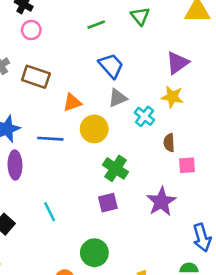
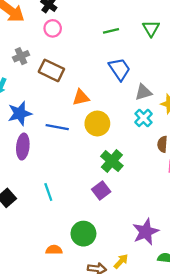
gray triangle: (118, 98) -> (143, 92), moved
purple star: (161, 202) -> (146, 232), moved
purple square: (108, 203) -> (101, 191), turned -30

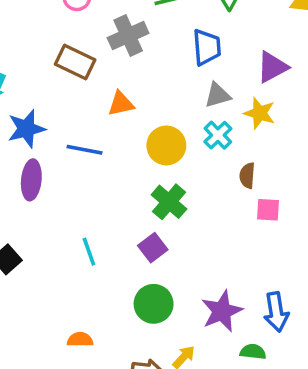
gray cross: (21, 56) -> (128, 35), moved, size x1.5
blue trapezoid: (119, 69) -> (207, 47), moved, turned 30
yellow circle: (97, 123) -> (166, 145), moved
cyan line: (48, 192) -> (89, 252), moved
green circle: (83, 234) -> (154, 304), moved

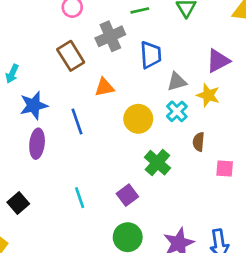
blue trapezoid: (207, 47) -> (151, 55), moved
brown rectangle: (75, 62) -> (71, 56), turned 32
blue line: (84, 150) -> (77, 121), turned 60
green cross: (169, 202) -> (157, 163), moved
pink square: (268, 210) -> (225, 169), moved

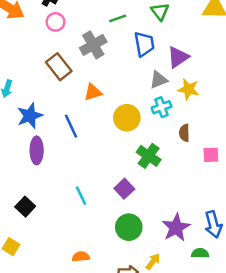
blue trapezoid: (151, 55) -> (144, 44), moved
purple triangle: (218, 61) -> (178, 57), moved
cyan cross: (177, 111) -> (161, 107), turned 30

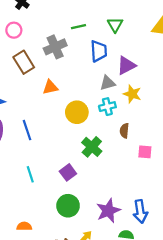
pink circle: (56, 22) -> (14, 30), moved
blue line: (71, 126) -> (27, 130), moved

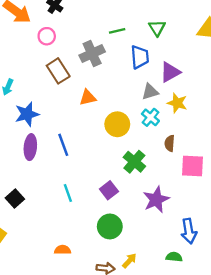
cyan cross: (107, 107) -> (150, 117), turned -35
pink square: (145, 152) -> (192, 166), size x1.5
purple star: (108, 211) -> (156, 200), moved

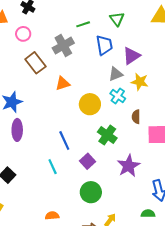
blue line: (63, 145) -> (64, 140), moved

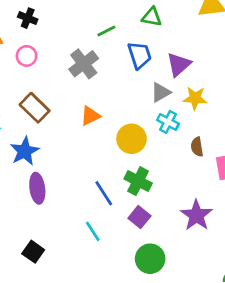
green triangle: (117, 19) -> (152, 17), turned -35
brown rectangle: (35, 63) -> (35, 108), moved
green cross: (107, 135) -> (138, 181), moved

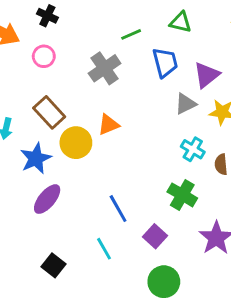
cyan cross: (168, 122) -> (193, 149), moved
yellow circle: (132, 139) -> (76, 143), moved
green cross: (138, 181) -> (182, 195), moved
purple ellipse: (37, 188) -> (47, 199), turned 44
black square: (33, 252) -> (53, 265), moved

